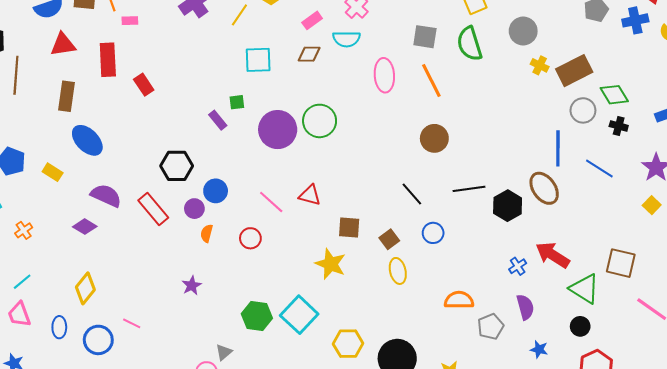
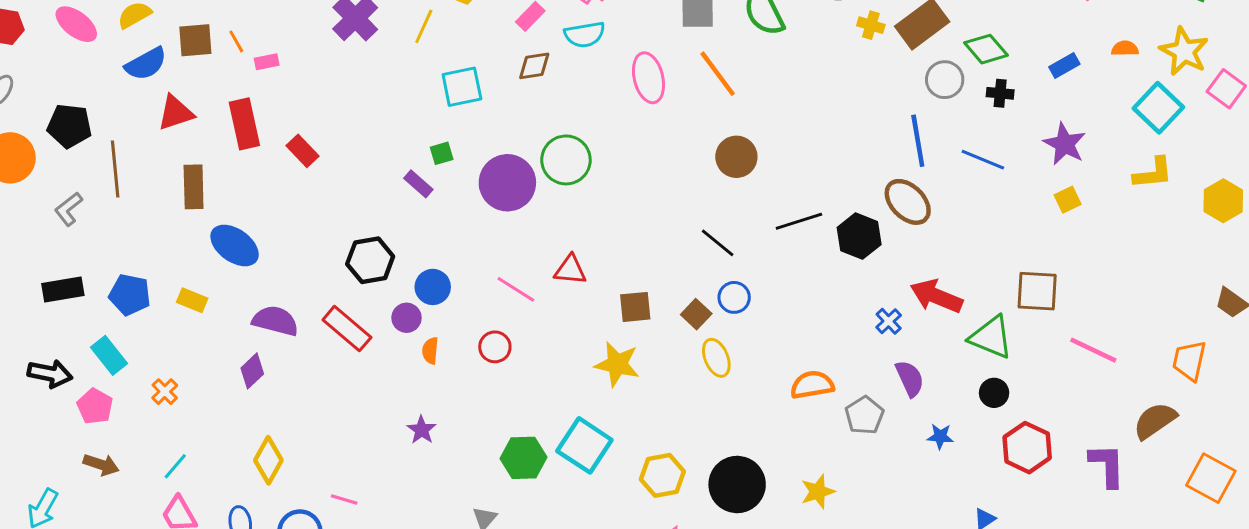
yellow square: (652, 205) -> (1068, 200), turned 30
purple diamond: (85, 227) -> (252, 371), turned -65
blue circle: (433, 233) -> (734, 297), moved

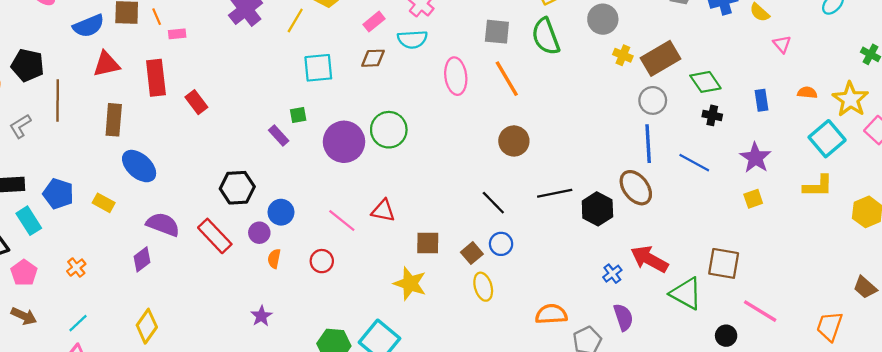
blue rectangle: (1064, 65) -> (762, 100), turned -75
gray circle: (945, 80) -> (653, 100), moved
cyan rectangle: (109, 355) -> (29, 221), moved
black circle: (994, 393) -> (726, 336), moved

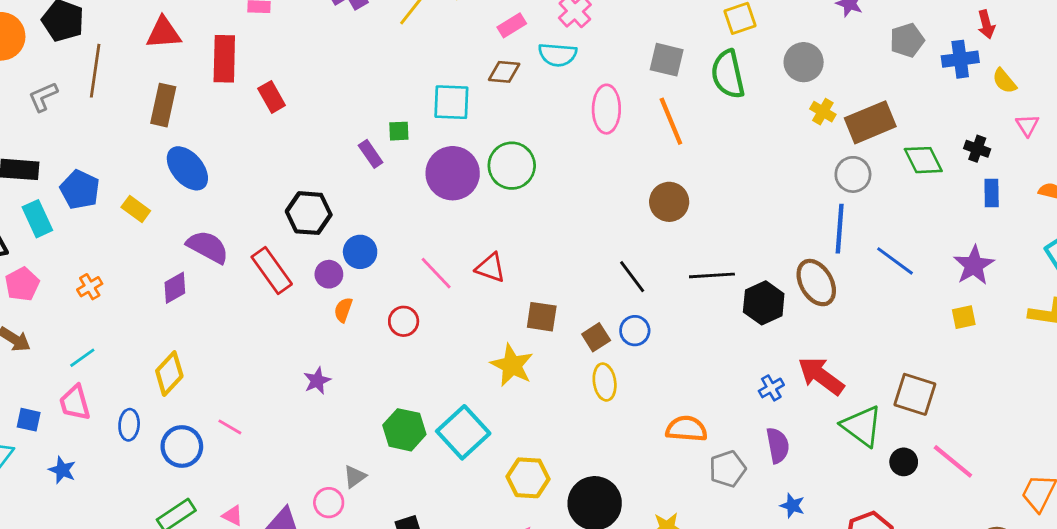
cyan square: (318, 68) -> (451, 102), moved
black cross: (712, 115) -> (977, 149), moved
black circle: (726, 336) -> (904, 462), moved

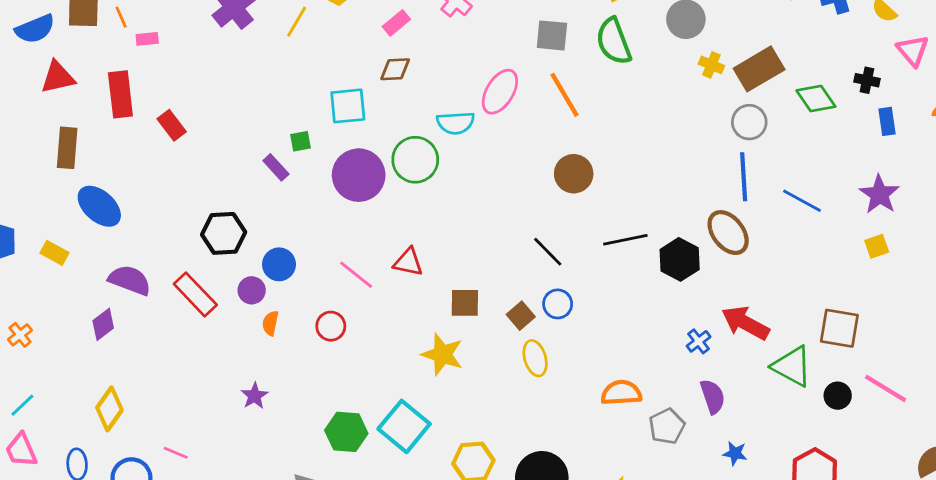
cyan semicircle: (558, 55) -> (456, 123), moved
pink ellipse: (606, 109) -> (500, 92), turned 39
pink triangle: (1027, 125) -> (913, 50), size x1.4

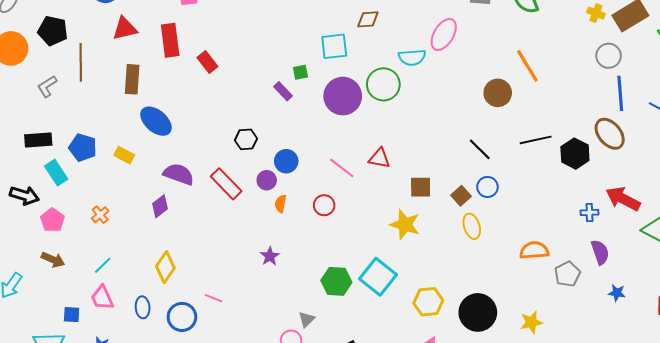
orange line: (564, 95) -> (527, 66), moved
gray circle: (749, 122) -> (609, 56), moved
black hexagon: (224, 233) -> (246, 139), size x0.7
blue cross: (699, 341) -> (589, 213), turned 36

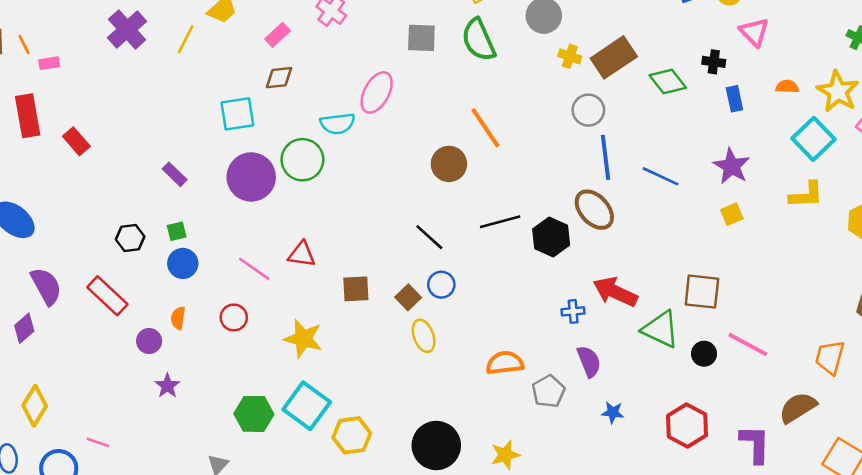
green square: (300, 72) -> (177, 231), moved
purple semicircle: (179, 174) -> (46, 286), turned 44
purple circle: (267, 180) -> (149, 341), moved
yellow star: (405, 224) -> (303, 338), moved
yellow hexagon: (428, 302) -> (352, 435), moved

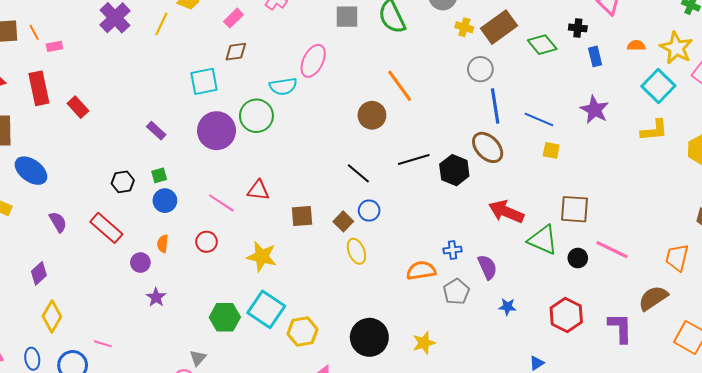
yellow square: (732, 214) -> (551, 150), moved, turned 36
purple semicircle: (46, 286) -> (58, 222), size x0.7
blue cross: (573, 311) -> (453, 250), moved
purple diamond: (24, 328) -> (39, 273), moved

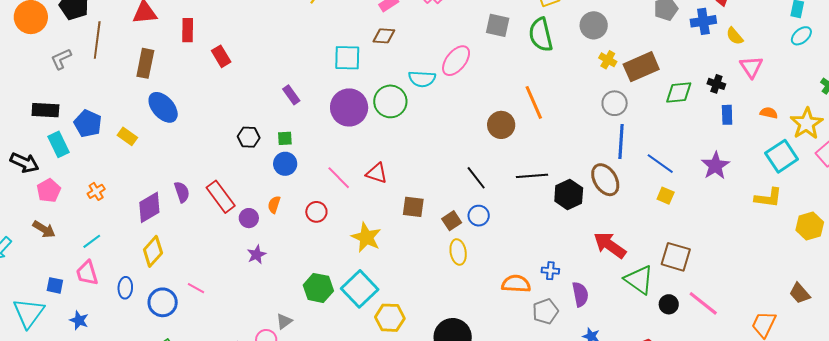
green diamond: (542, 45) -> (679, 92), turned -68
red rectangle: (39, 88) -> (188, 30), size x0.7
purple semicircle: (58, 222) -> (182, 192), moved
red rectangle: (106, 228) -> (221, 197), moved
purple diamond: (39, 273) -> (149, 207), size x1.4

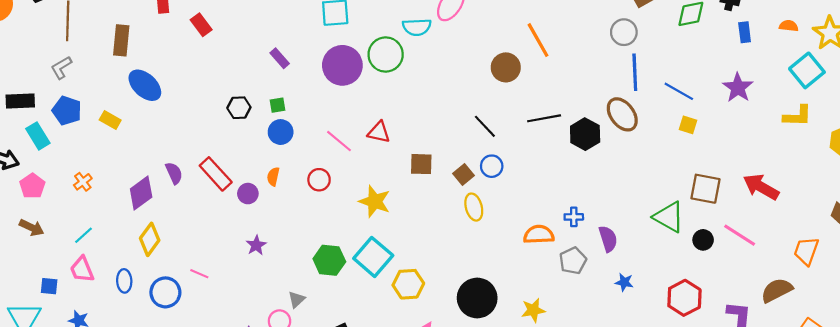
gray L-shape: (61, 59) -> (61, 68), moved
red arrow: (610, 245) -> (761, 187), moved
purple star: (257, 255) -> (256, 245), moved

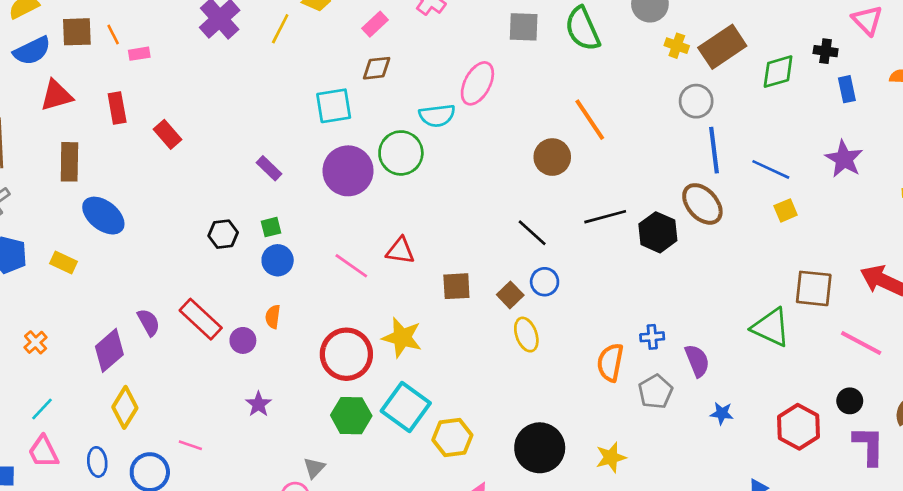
yellow square: (688, 125) -> (786, 210), turned -36
red circle: (319, 180) -> (346, 354), moved, size x1.8
orange semicircle: (539, 235) -> (610, 362), turned -72
black circle: (703, 240) -> (850, 401), moved

